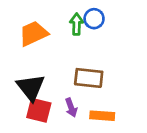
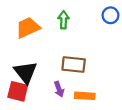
blue circle: (94, 19) -> (110, 15), moved
red square: (39, 110) -> (18, 91), moved

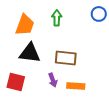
orange trapezoid: (28, 28) -> (25, 25), turned 135
black triangle: (25, 72) -> (30, 53), moved, turned -45

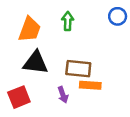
red square: (16, 82) -> (19, 97), turned -36
orange rectangle: (76, 86) -> (90, 85), moved

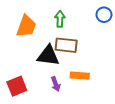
black triangle: (36, 63) -> (48, 56), moved
brown rectangle: (78, 69) -> (66, 45), moved

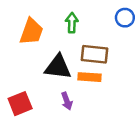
brown rectangle: (66, 45) -> (95, 54), moved
orange rectangle: (80, 76) -> (90, 77), moved

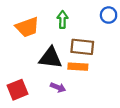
orange trapezoid: (31, 32) -> (27, 27), turned 50
purple arrow: (67, 101) -> (58, 87), turned -48

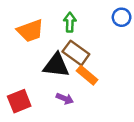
brown rectangle: (82, 47) -> (76, 53), moved, turned 30
orange rectangle: (78, 67) -> (87, 75), turned 36

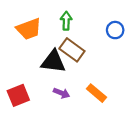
blue circle: (122, 17) -> (115, 30), moved
orange rectangle: (87, 75) -> (96, 93), moved

